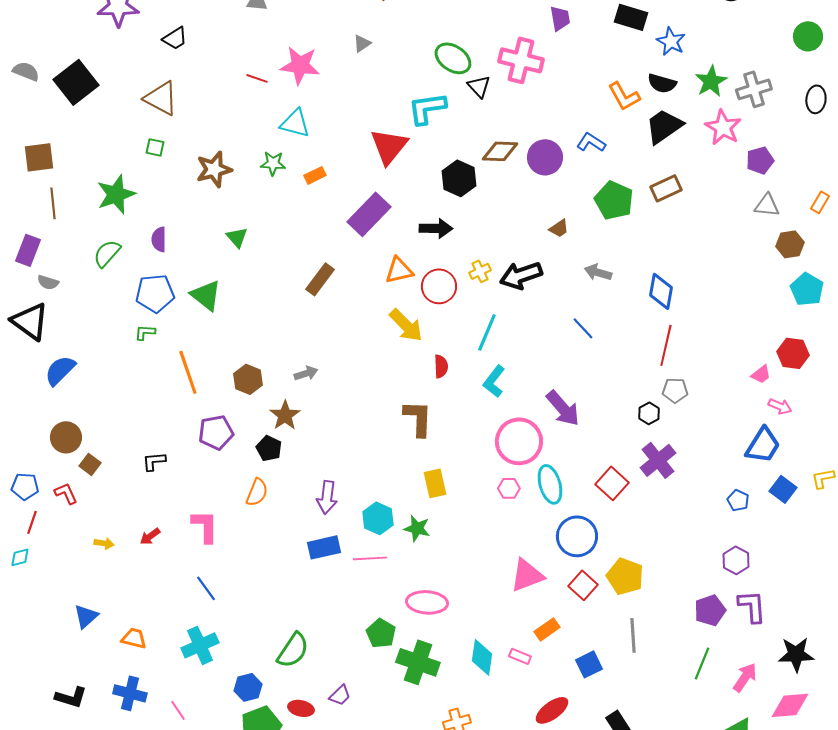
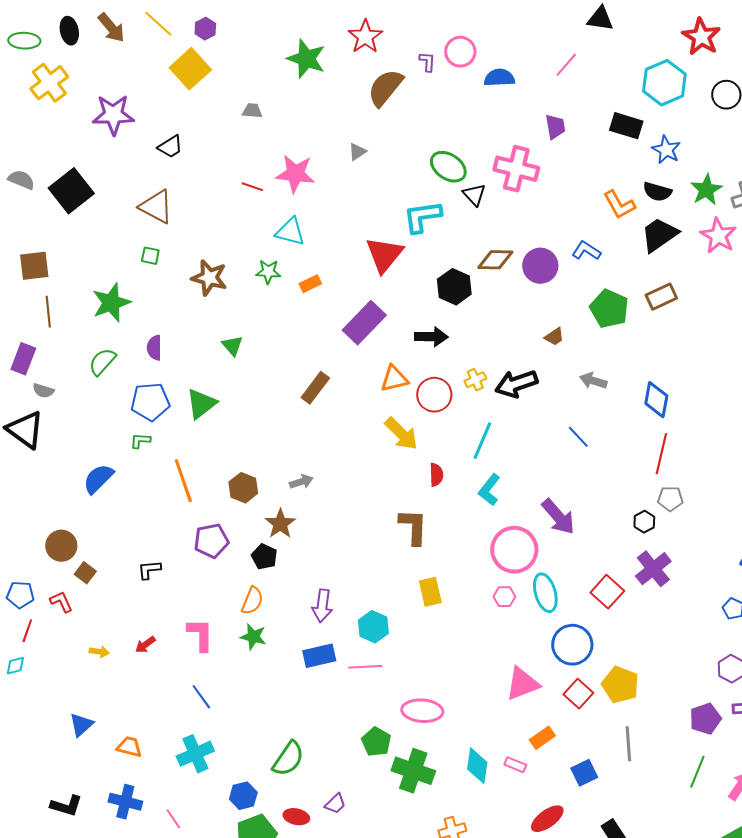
brown star: (214, 169) -> (209, 278), turned 30
green triangle: (206, 295) -> (201, 404), turned 44
blue semicircle: (60, 370) -> (98, 479), moved
green star: (417, 528) -> (253, 637), moved

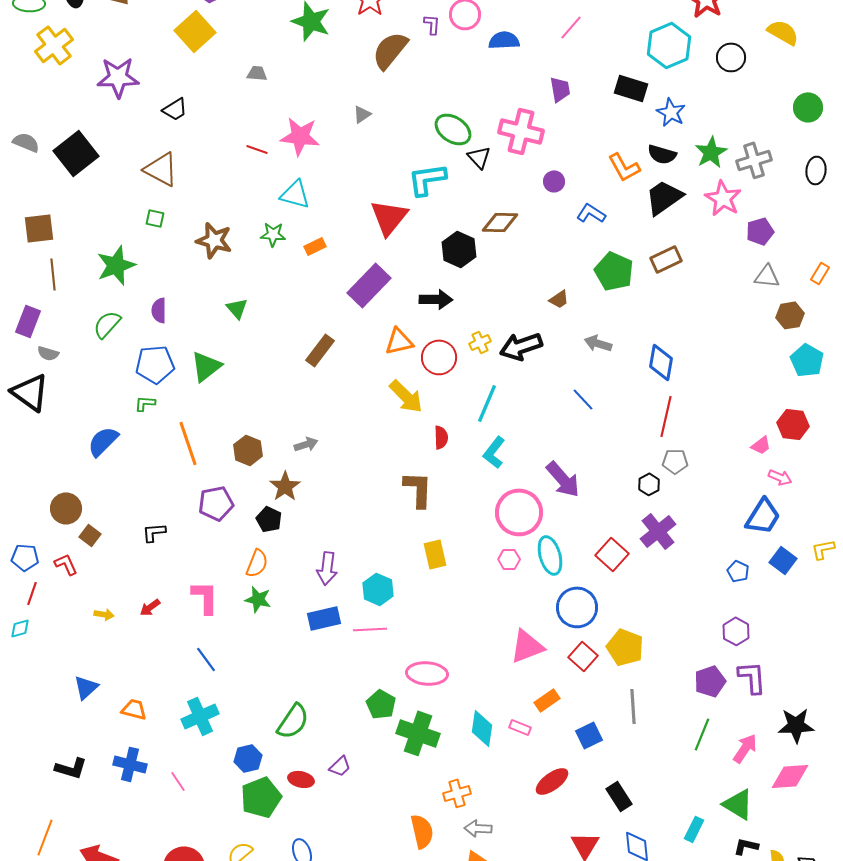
purple circle: (540, 266) -> (554, 181), moved, size x0.6

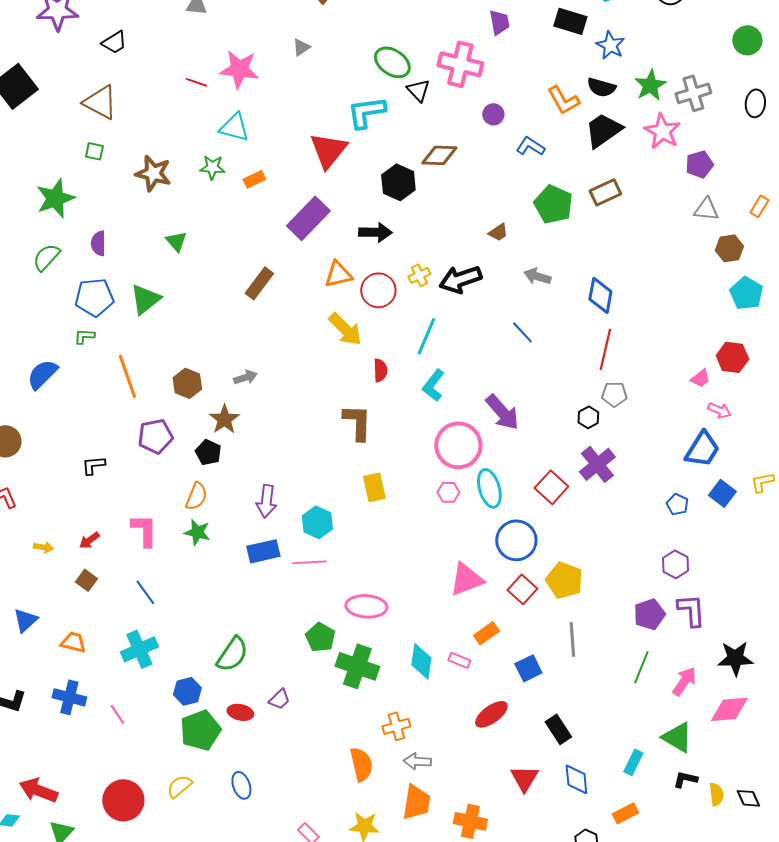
brown square: (90, 535) -> (86, 580), moved

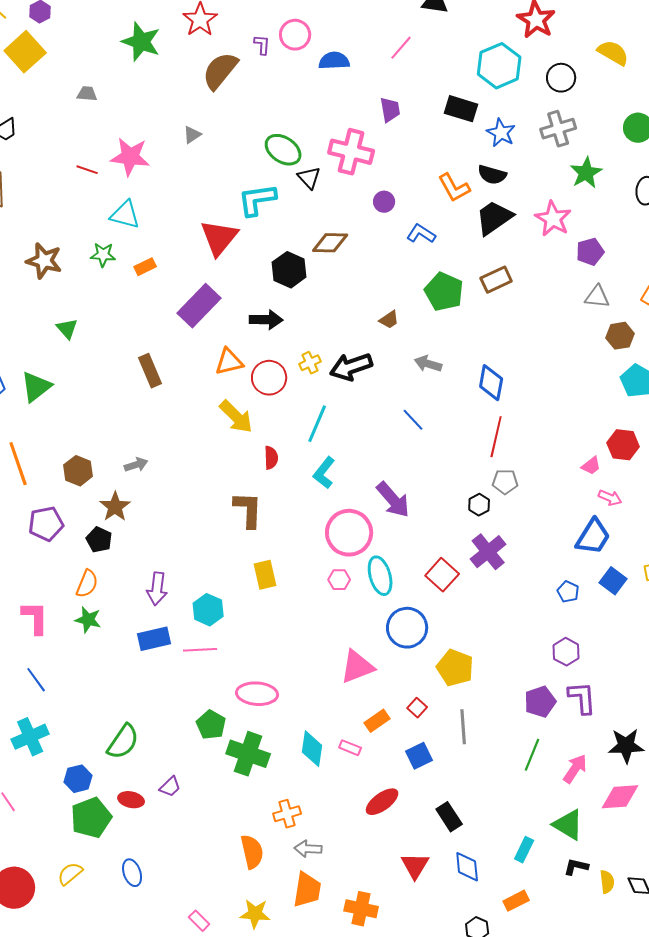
green star: (650, 85) -> (586, 173), moved
gray cross: (693, 93) -> (558, 129), moved
brown rectangle: (259, 283) -> (150, 371), turned -60
red square: (522, 589) -> (417, 708), moved, size x0.7

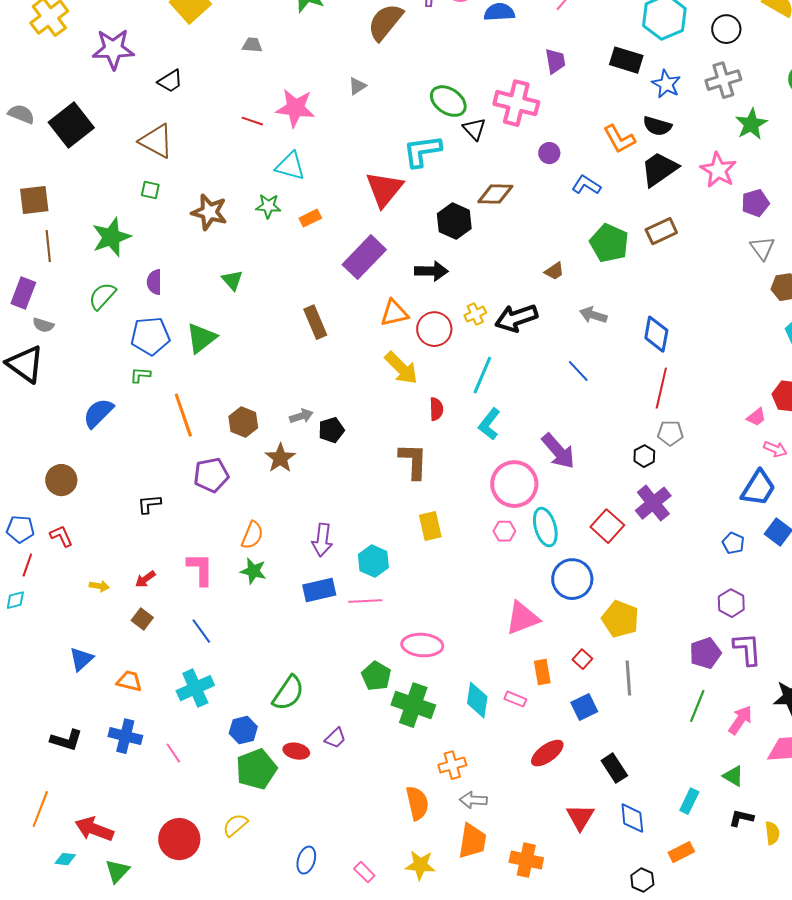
gray triangle: (597, 297) -> (762, 248), turned 48
black pentagon: (99, 540) -> (331, 430), moved, turned 30
orange rectangle: (377, 721) -> (542, 672), turned -65
green triangle: (568, 825) -> (733, 776), size x0.7
blue ellipse: (132, 873) -> (306, 860), moved, turned 36

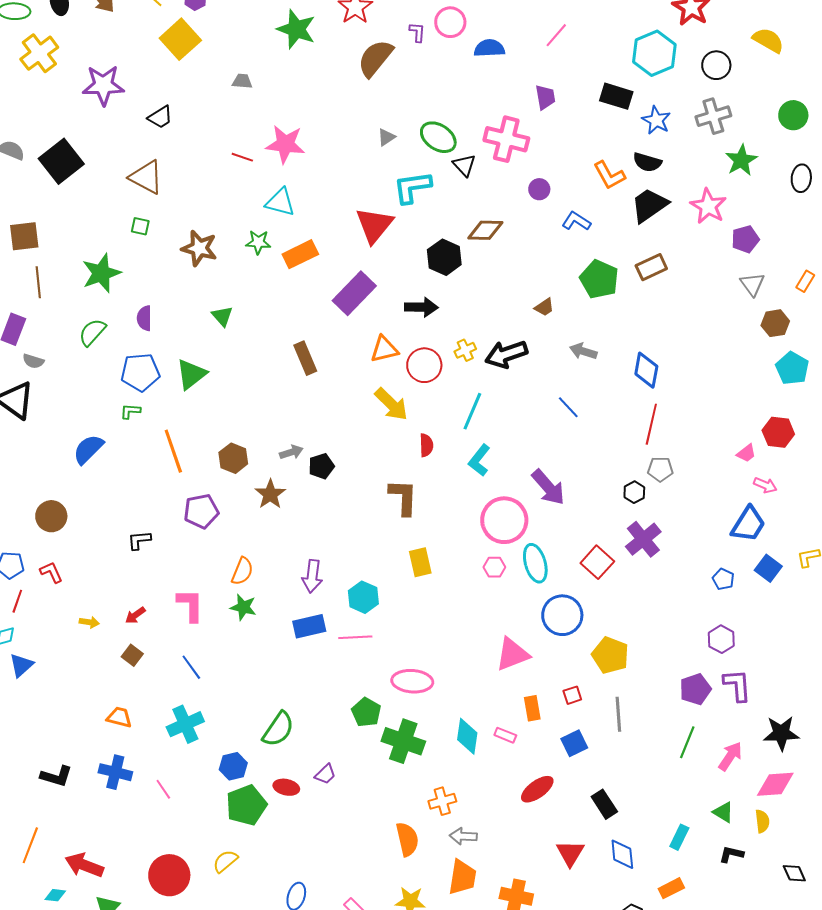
gray triangle: (357, 86) -> (386, 137), moved
orange rectangle: (310, 218) -> (300, 254), size x1.6
blue triangle: (81, 659) -> (21, 665), moved
red square: (582, 659) -> (572, 695), turned 30
yellow semicircle: (772, 833) -> (762, 821), moved

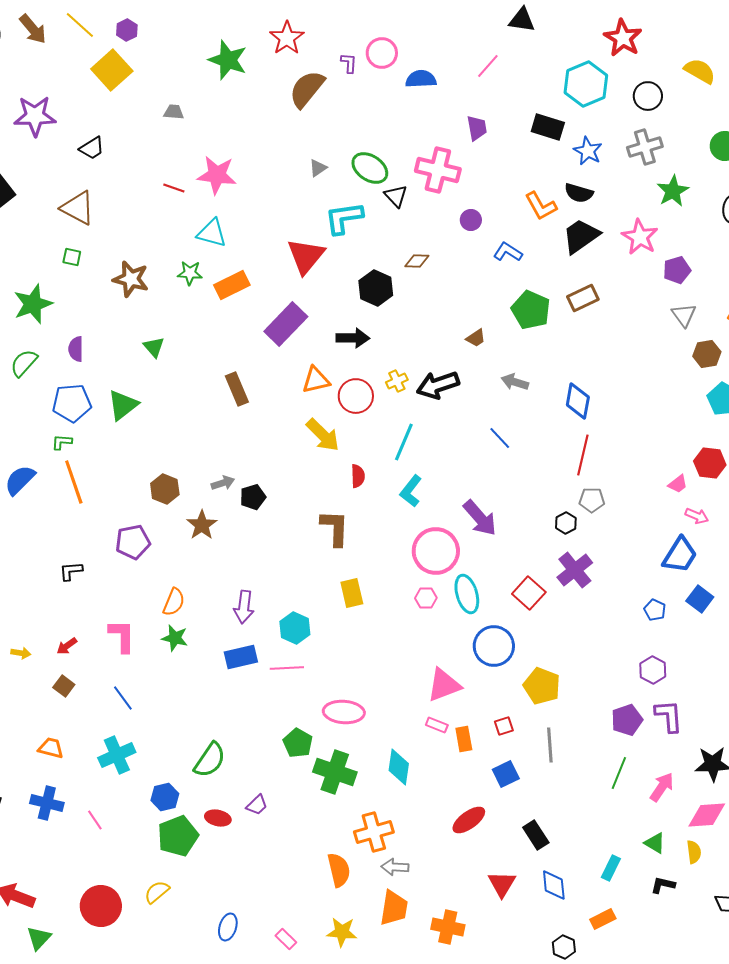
brown diamond: (485, 230) -> (417, 261), size x0.7
orange line: (173, 451) -> (74, 482), moved
pink rectangle: (505, 735) -> (437, 725), moved
orange cross: (442, 801) -> (374, 832), size x1.4

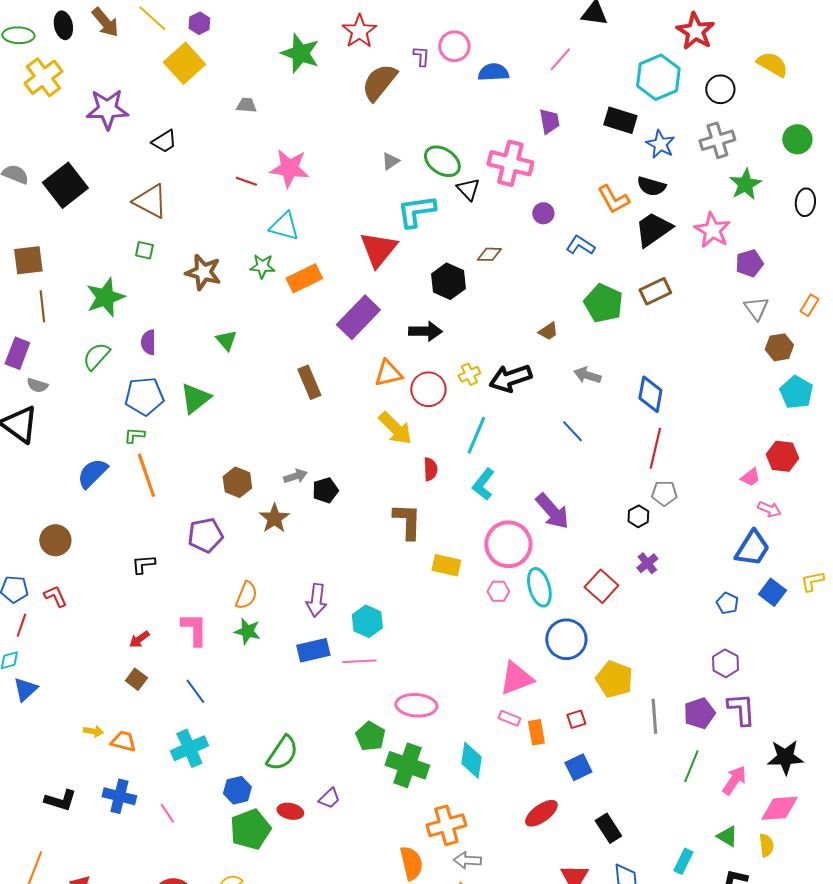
purple cross: (575, 570) -> (647, 563), size x0.6
yellow rectangle: (352, 593) -> (446, 565), moved, turned -64
yellow arrow: (21, 653) -> (93, 731), moved
gray line: (550, 745) -> (654, 716), moved

